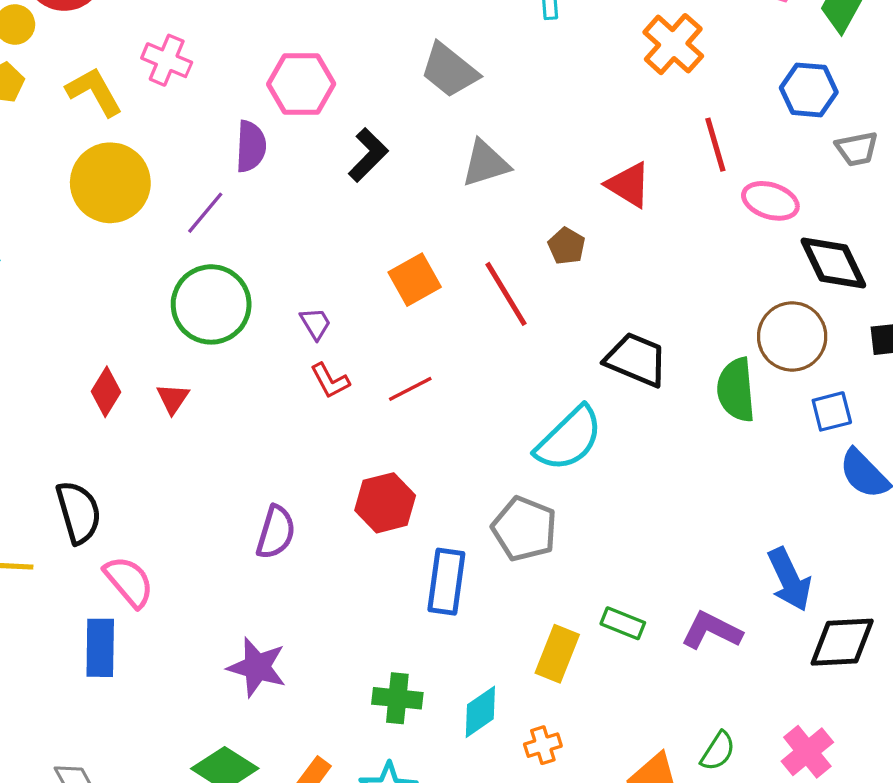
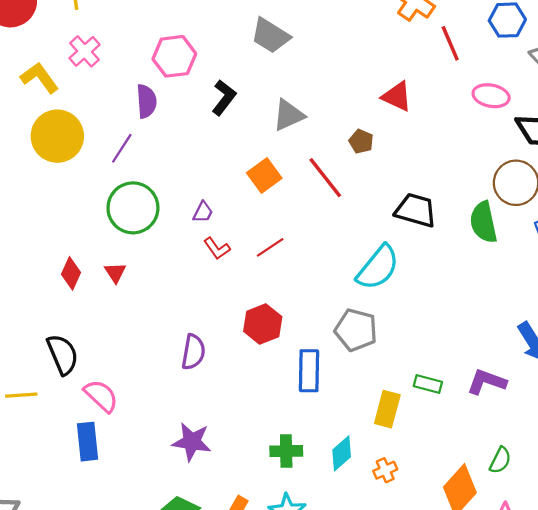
pink cross: (167, 60) -> (85, 51), turned 32
red line: (715, 145) -> (450, 43), moved
gray triangle: (485, 163) -> (289, 115), moved
purple trapezoid: (316, 324) -> (203, 212), turned 65

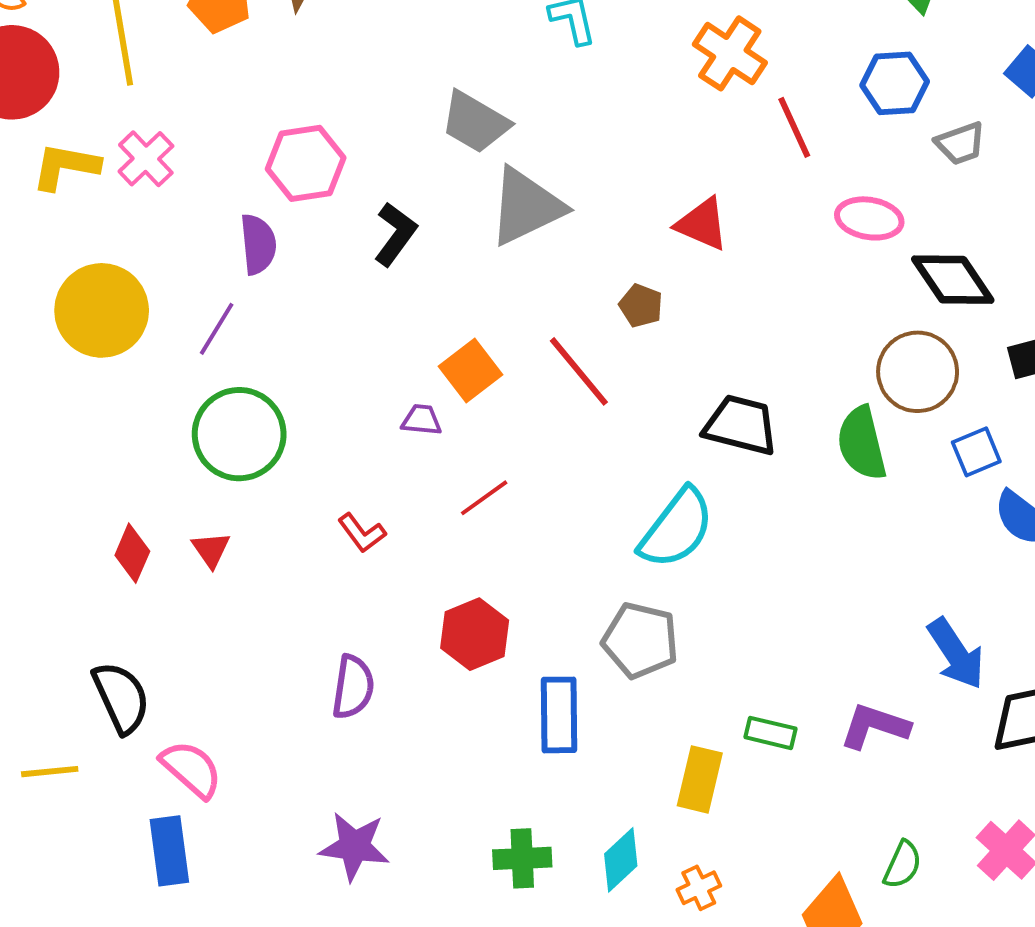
yellow L-shape: (40, 78) -> (66, 166), moved, turned -42
gray triangle: (289, 115) -> (526, 206), moved, size x1.4
purple trapezoid: (203, 212) -> (422, 420), moved, turned -110
red L-shape: (217, 248) -> (362, 533), moved

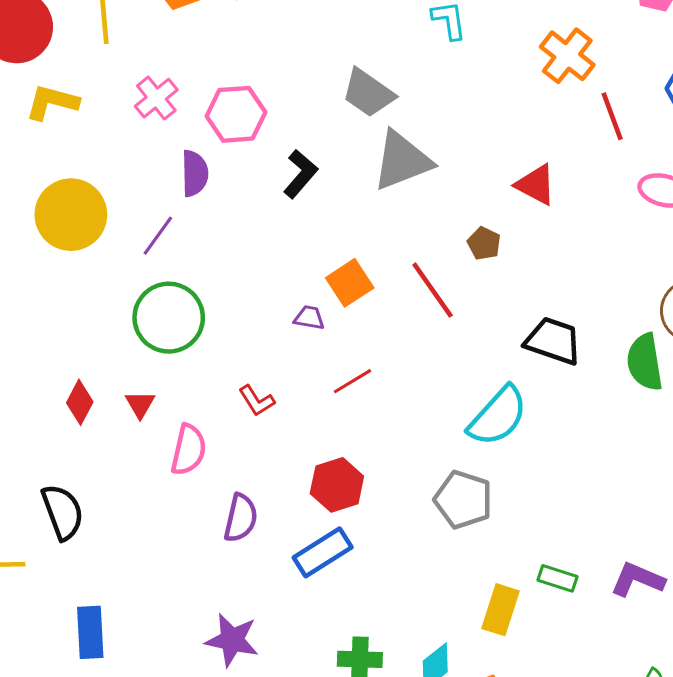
pink cross: (146, 159) -> (156, 98), moved
blue rectangle: (559, 715) -> (323, 552), moved, turned 54
pink semicircle: (191, 769) -> (188, 450), moved, turned 57

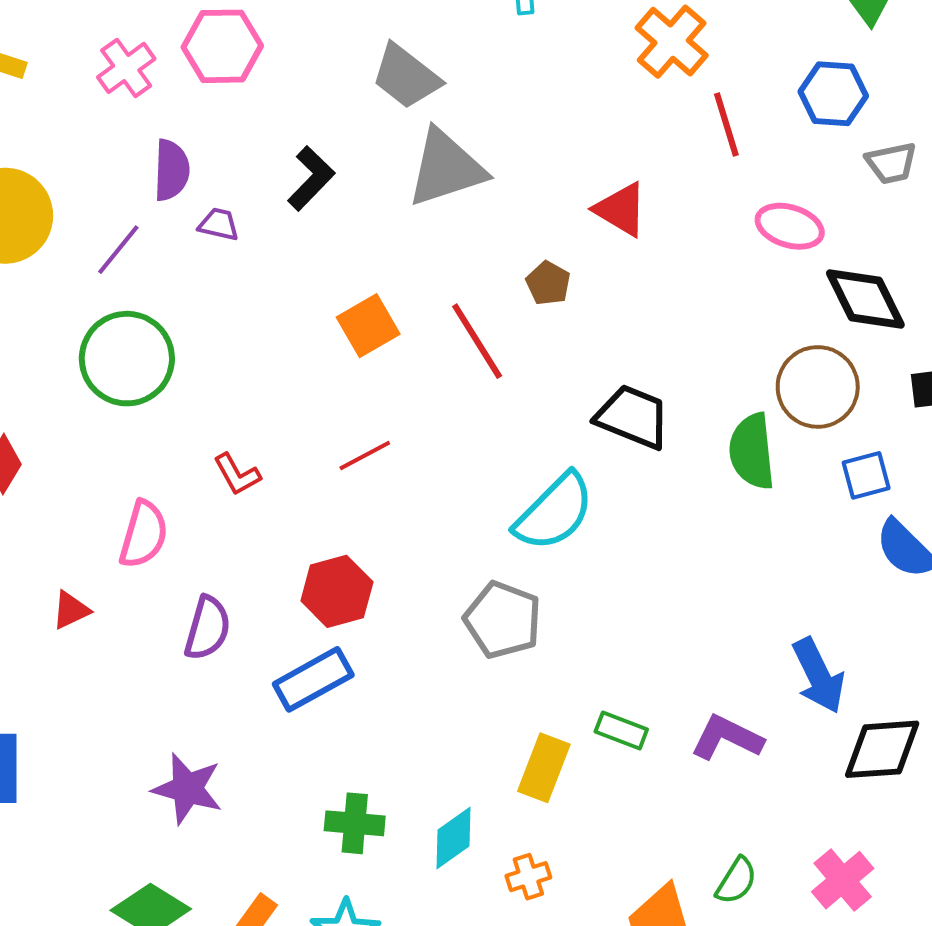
pink hexagon: (236, 114) -> (222, 46), moved
purple trapezoid: (309, 318) -> (219, 224), moved
red triangle: (140, 404) -> (71, 610), moved, turned 32

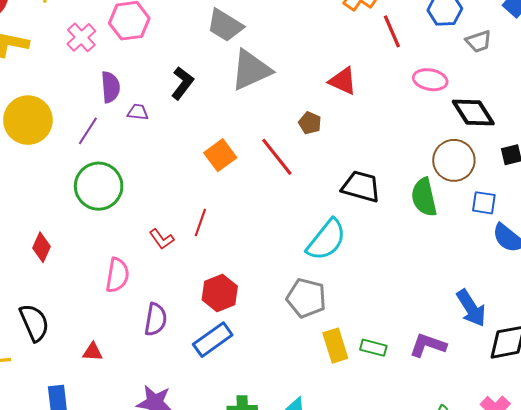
red line: (365, 456) -> (200, 223), moved, turned -36
blue square: (866, 475) -> (484, 203), turned 30
red triangle: (71, 610) -> (93, 352), moved, turned 35
yellow rectangle: (544, 768) -> (335, 346), moved, turned -32

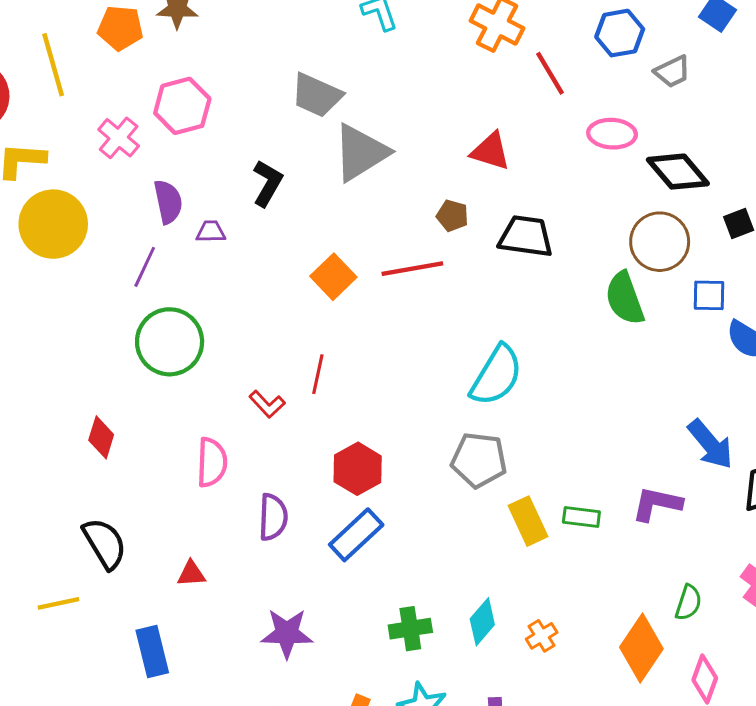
yellow circle: (28, 120) -> (53, 224), moved
red line: (277, 157) -> (412, 269), turned -54
black trapezoid: (361, 186) -> (526, 236), moved

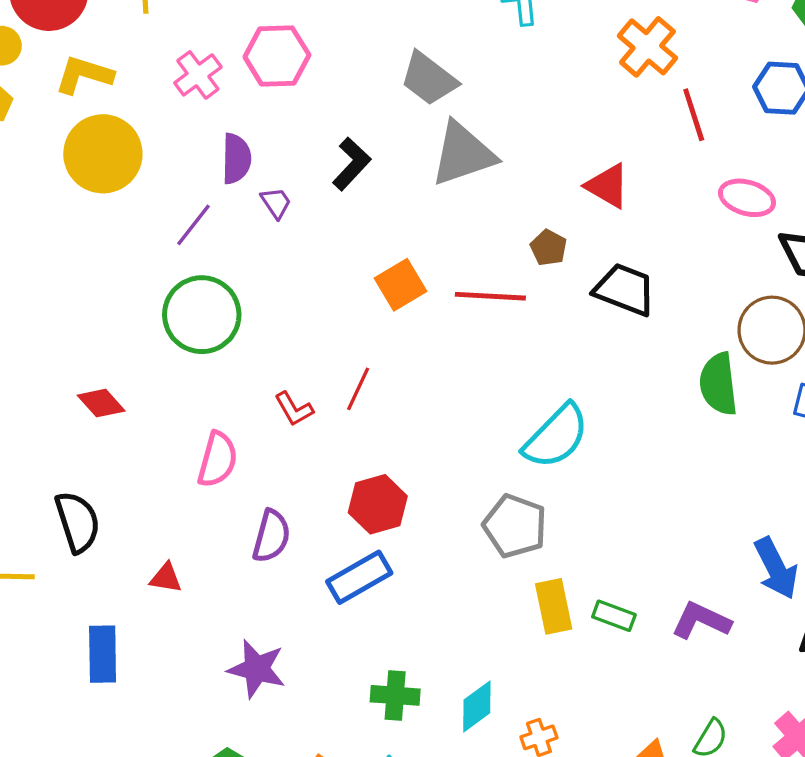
purple trapezoid: (211, 232) -> (276, 203), turned 44
red diamond: (101, 437) -> (101, 403), turned -72

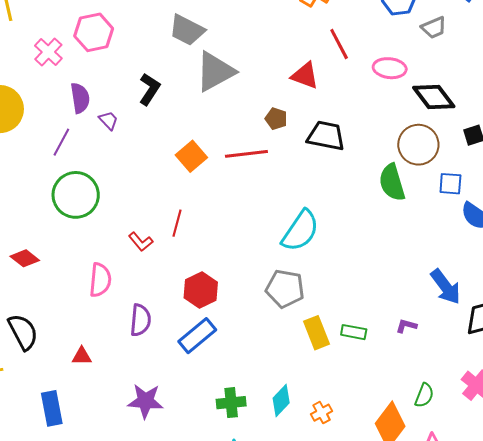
red line: (694, 115) -> (339, 44), moved
purple L-shape: (701, 621) -> (406, 326), size x0.6

